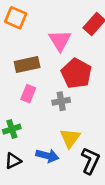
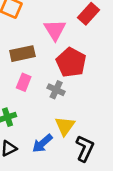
gray cross: (61, 101) -> (56, 90), turned 35
blue arrow: (47, 156) -> (42, 143), turned 125

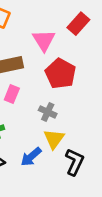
gray cross: (56, 90) -> (48, 112), moved

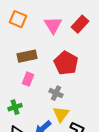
pink triangle: (44, 40) -> (53, 25), moved

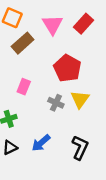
brown rectangle: (27, 56) -> (23, 43), moved, turned -30
yellow triangle: (61, 114) -> (80, 99), moved

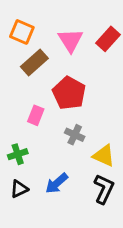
red pentagon: (67, 68) -> (69, 93), moved
yellow triangle: (80, 99) -> (104, 156), moved, turned -42

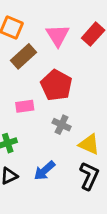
pink rectangle: (36, 115) -> (25, 106), turned 60

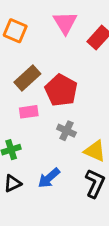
pink triangle: (58, 35) -> (65, 23), moved
brown rectangle: (23, 56) -> (27, 78), moved

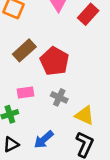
pink rectangle: (29, 112) -> (26, 93), moved

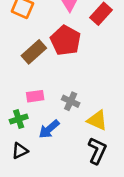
red pentagon: (54, 61) -> (66, 40), moved
blue arrow: (44, 140) -> (49, 129), moved

